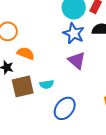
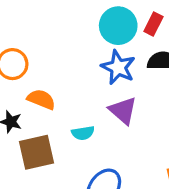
cyan semicircle: (47, 84) -> (83, 133), moved

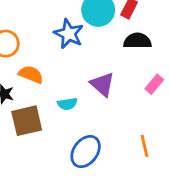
blue star: (118, 67) -> (69, 34), moved

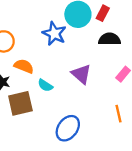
cyan semicircle: (67, 104) -> (45, 85), moved, turned 42
orange line: (144, 146) -> (119, 114), moved

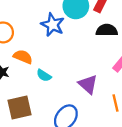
purple triangle: (81, 74) -> (88, 84), moved
brown square: (20, 103) -> (20, 107), moved

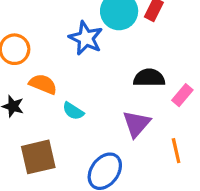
black semicircle: (107, 30) -> (149, 78), moved
purple triangle: (88, 84) -> (136, 124), turned 30

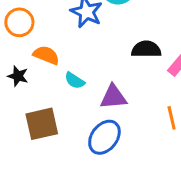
purple triangle: (136, 124) -> (113, 97), moved, turned 44

